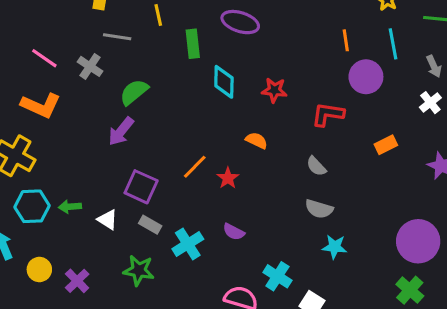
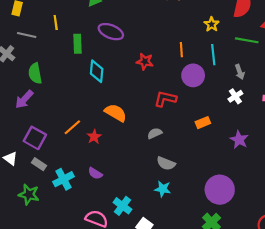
red star: (274, 90) -> (145, 61), moved
green semicircle: (134, 92) -> (35, 73), turned -66
orange semicircle: (257, 140) -> (116, 113), size x1.5
gray semicircle: (316, 166) -> (155, 133), turned 104
gray semicircle: (319, 209) -> (166, 163), moved

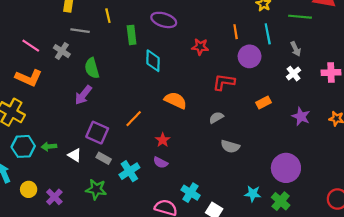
red star: (94, 137) -> (163, 140), moved
cyan star: (163, 189) -> (253, 194), moved

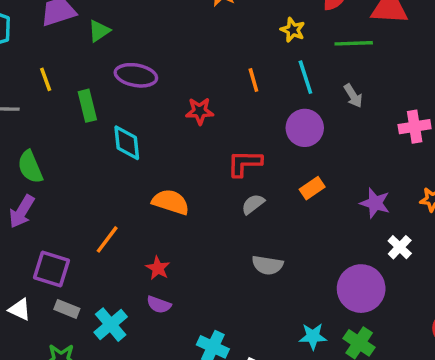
purple circle: (250, 56) -> (305, 128), moved
white cross: (293, 74) -> (400, 247), moved
gray semicircle: (216, 118) -> (253, 204), moved

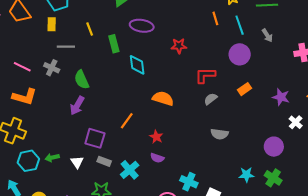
orange line: (253, 80) -> (215, 18), moved
purple circle: (361, 289) -> (274, 147), size x0.7
white triangle: (20, 310) -> (77, 162), turned 32

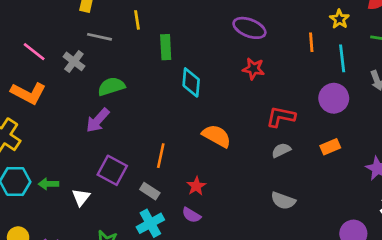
purple ellipse: (142, 26) -> (249, 28), moved
green semicircle: (82, 80) -> (111, 86), turned 84
orange line: (127, 121) -> (161, 156), turned -36
gray rectangle: (104, 161) -> (150, 191), moved

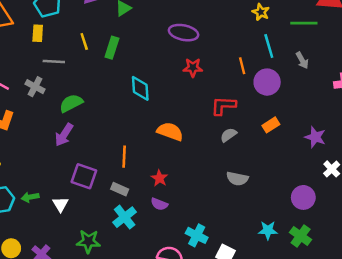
orange line: (311, 42) -> (242, 66), moved
green rectangle: (166, 47) -> (112, 48), moved, turned 30

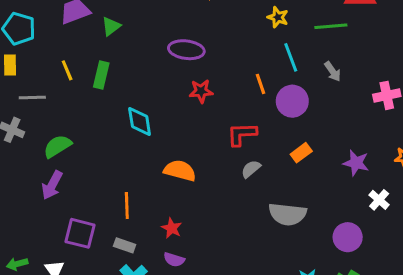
gray semicircle: (237, 179) -> (288, 214), moved, size x1.4

